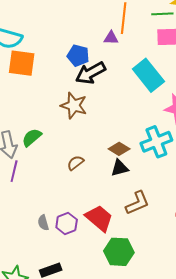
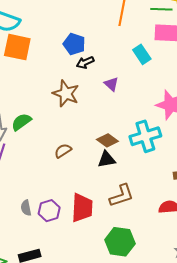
purple triangle: (111, 38) -> (111, 84), moved, turned 35
black arrow: (91, 73) -> (85, 62), size x0.6
cyan rectangle: (148, 75) -> (142, 54), moved, size x0.6
red trapezoid: (99, 218) -> (82, 208), turned 48
green hexagon: (119, 252) -> (120, 242), moved

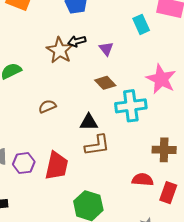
black arrow: (85, 62) -> (77, 41), moved
brown diamond: (107, 140) -> (105, 83), moved
brown L-shape: (121, 196) -> (97, 145), moved

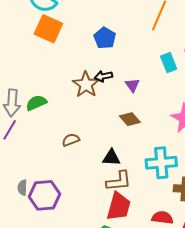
cyan cross: (131, 106) -> (161, 163), moved
purple hexagon: (24, 163) -> (44, 195), size x1.4
red trapezoid: (57, 166) -> (119, 206), moved

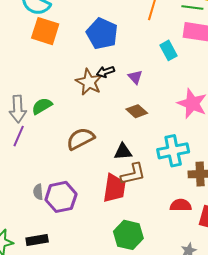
blue pentagon: (105, 38) -> (102, 34), size x1.4
brown semicircle: (71, 140) -> (81, 139), size x1.6
red trapezoid: (119, 206) -> (114, 188), moved

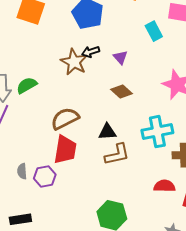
red trapezoid: (114, 188) -> (65, 150), moved
purple hexagon: (61, 197) -> (45, 177), size x0.7

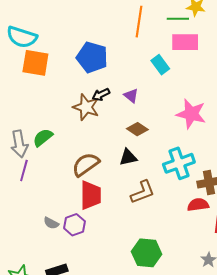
black triangle: (107, 132) -> (128, 157), moved
gray semicircle: (22, 171) -> (51, 223), turned -49
red semicircle: (164, 186) -> (198, 205), moved

